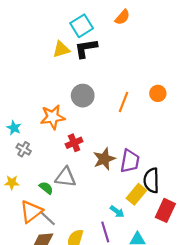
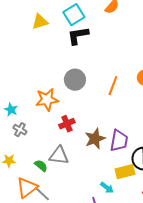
yellow triangle: (61, 49) -> (40, 22), moved
yellow rectangle: (136, 194) -> (125, 172), turned 36

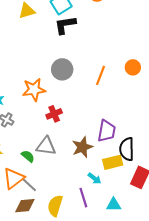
brown star: (95, 139) -> (82, 147), moved

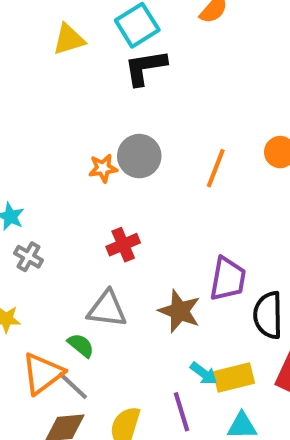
orange star: (34, 90) -> (103, 168), moved, size x0.6
brown star: (82, 147) -> (180, 311), turned -30
green semicircle: (28, 156) -> (81, 345), moved
yellow rectangle: (113, 162) -> (234, 378), moved

